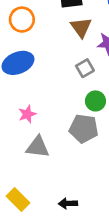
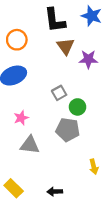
gray square: (85, 68) -> (59, 93), moved

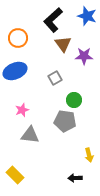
black L-shape: (55, 20) -> (53, 20), turned 55
gray square: (59, 93) -> (55, 78), moved
black arrow: (55, 192) -> (75, 178), moved

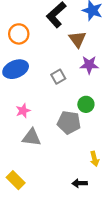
brown triangle: (63, 44) -> (77, 39), moved
purple star: (84, 56) -> (89, 65), moved
green circle: (74, 100) -> (86, 104), moved

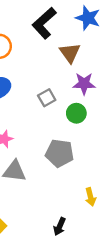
green circle: (86, 104) -> (76, 113), moved
black arrow: (80, 183) -> (60, 227), moved, turned -64

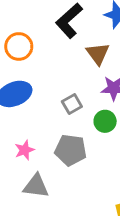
gray pentagon: (60, 153) -> (71, 150), moved

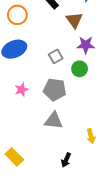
gray triangle: (36, 186) -> (54, 121), moved

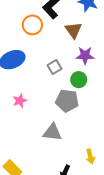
orange circle: (17, 15) -> (32, 25), moved
gray pentagon: (55, 90) -> (67, 101), moved
yellow arrow: (91, 136) -> (90, 156), moved

